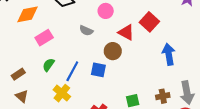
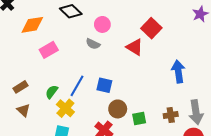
pink circle: (106, 11) -> (102, 24), moved
red square: (149, 22) -> (151, 28), moved
brown circle: (113, 51) -> (118, 109), moved
green semicircle: (48, 65) -> (52, 92), moved

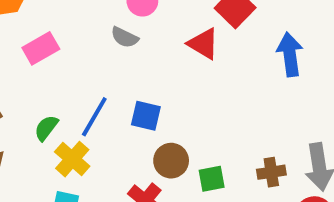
blue arrow: (178, 71) -> (290, 54), moved

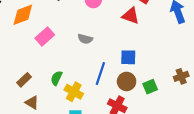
gray semicircle: (125, 37) -> (85, 39), moved
blue square: (146, 116) -> (128, 57), moved
blue line: (94, 117) -> (100, 74), moved

